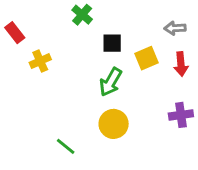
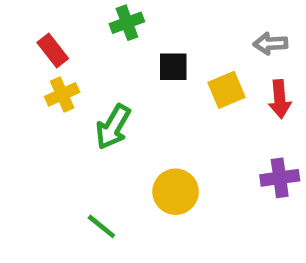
green cross: (82, 15) -> (127, 23), turned 30
red rectangle: (15, 33) -> (53, 50), moved
green arrow: (111, 82) -> (113, 127), moved

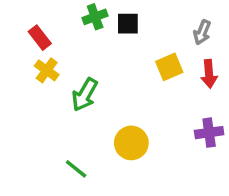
gray arrow: (270, 44) -> (202, 32), turned -65
black square: (173, 67) -> (128, 24), moved
yellow cross: (62, 94) -> (47, 70), turned -30

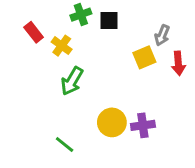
gray arrow: (202, 32) -> (162, 35), moved
yellow cross: (47, 70) -> (62, 46), moved
purple cross: (209, 133) -> (143, 125), moved

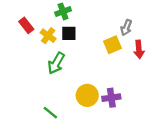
black square: (109, 20) -> (69, 33), moved

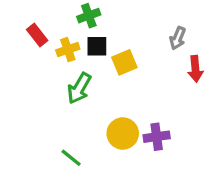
yellow cross: (48, 36) -> (68, 50), turned 35
yellow square: (112, 45) -> (124, 62), moved

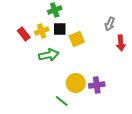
red rectangle: (37, 35) -> (24, 34), moved
green arrow: (79, 88) -> (49, 55), turned -132
green line: (71, 158) -> (62, 101), moved

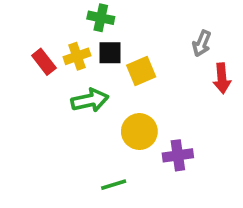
green cross: (55, 10) -> (101, 18), turned 32
yellow circle: (76, 83) -> (139, 132), moved
green line: (62, 101) -> (114, 185), turned -56

